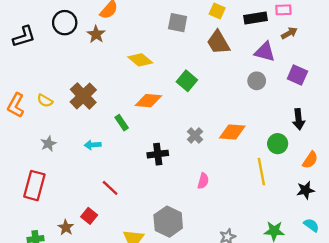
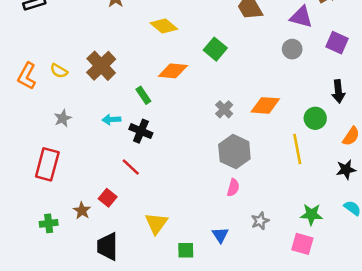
black cross: (158, 154) -> (141, 131), moved, turned 30
pink semicircle: (203, 181) -> (233, 187), moved
gray hexagon: (168, 222) -> (234, 152), moved

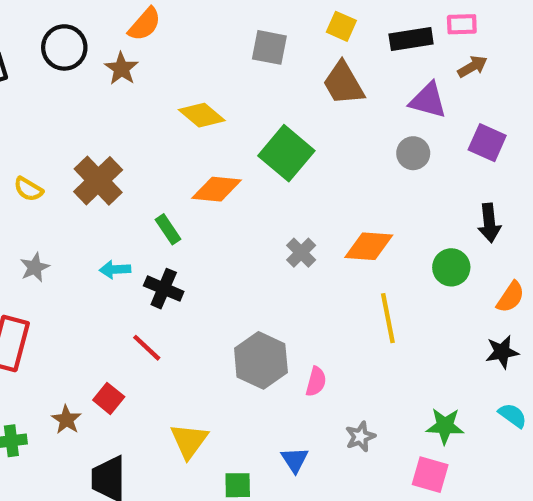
green square: (215, 49) -> (286, 153), size x1.4
yellow line: (297, 149) -> (388, 318), moved
gray hexagon: (234, 152) -> (261, 360), moved

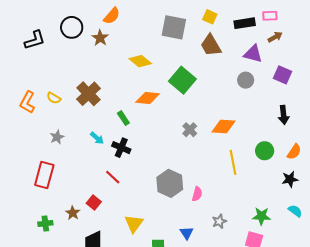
gray square: (269, 47) -> (174, 27), size x1.4
green circle: (451, 267) -> (265, 151), moved
cyan arrow: (115, 269) -> (97, 138), turned -136

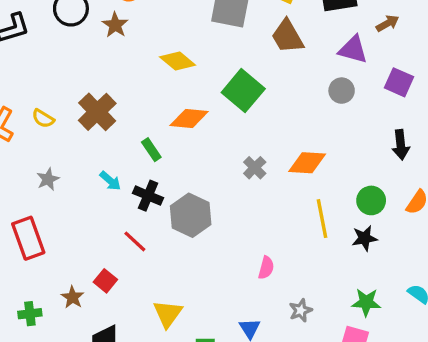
red rectangle: (44, 175) -> (28, 238), turned -35
black star: (290, 179) -> (365, 238), moved
gray hexagon: (170, 183) -> (191, 215), moved

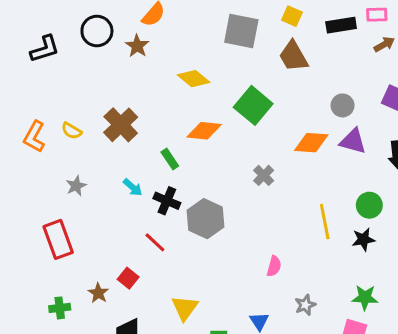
purple triangle: (353, 50) -> (353, 141), moved
orange diamond: (307, 163) -> (311, 143), moved

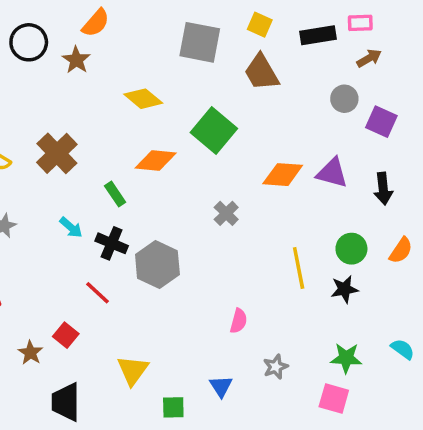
gray circle: (343, 105) -> (344, 99), moved

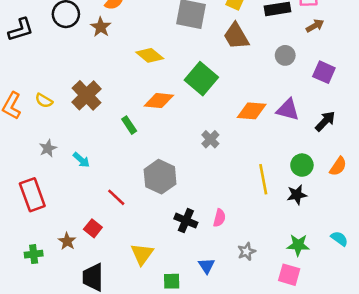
gray circle: (344, 99) -> (285, 55), moved
black arrow: (383, 189) -> (325, 121), turned -130
cyan arrow: (71, 227) -> (81, 160), moved
black cross: (112, 243) -> (186, 221), moved

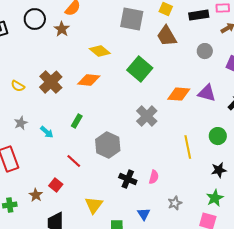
orange diamond: (159, 101) -> (89, 80), moved
green rectangle: (129, 125) -> (77, 121), moved, turned 64
gray cross: (210, 139) -> (147, 116), size x1.5
black star: (297, 195) -> (219, 170), moved
green star: (298, 245) -> (215, 198), turned -30

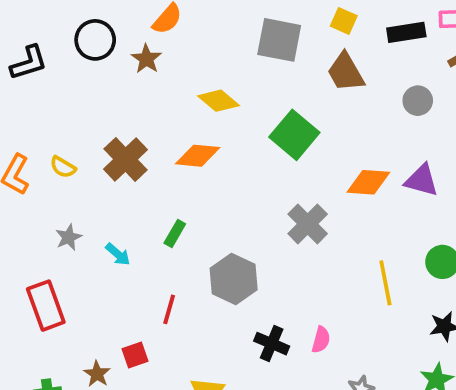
red line: (74, 161) -> (169, 309), turned 63
red square: (56, 185) -> (135, 355), turned 32

